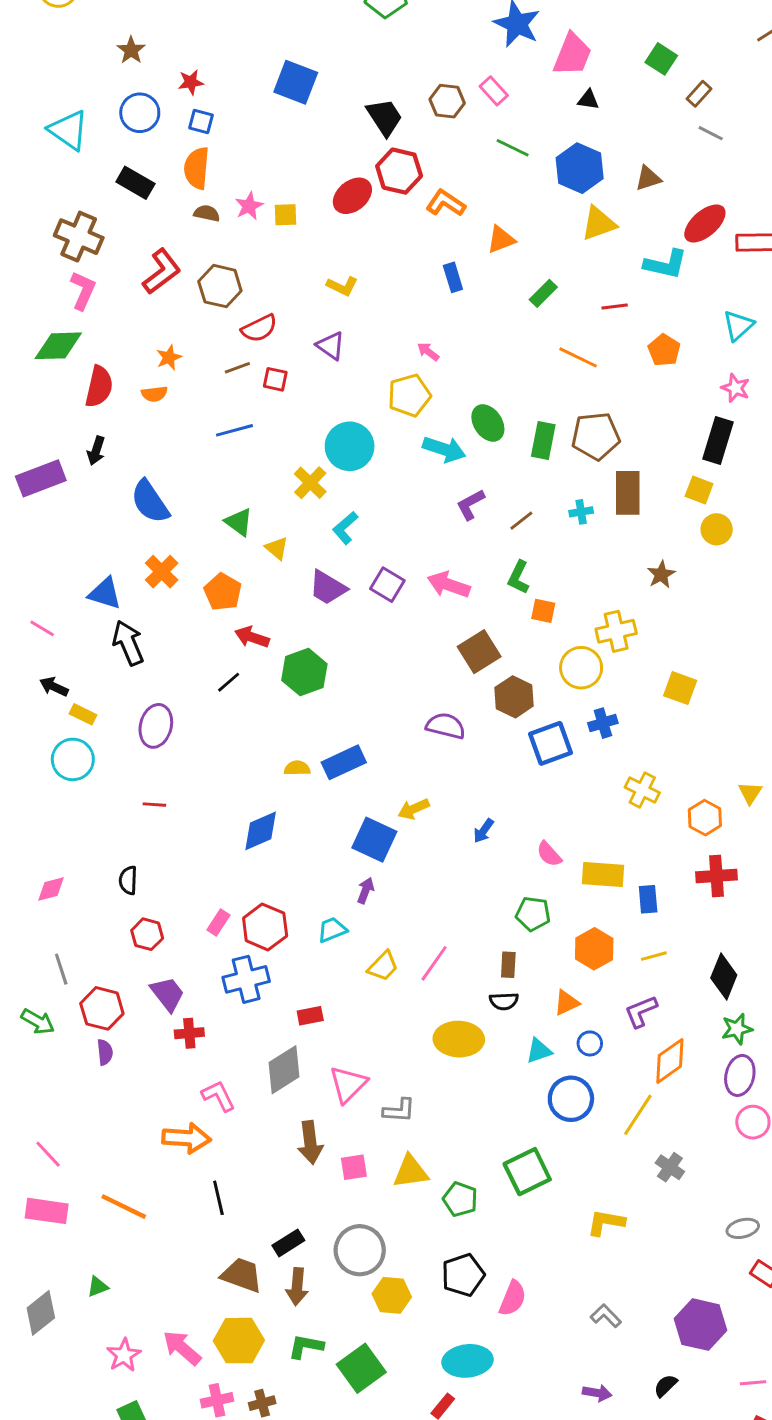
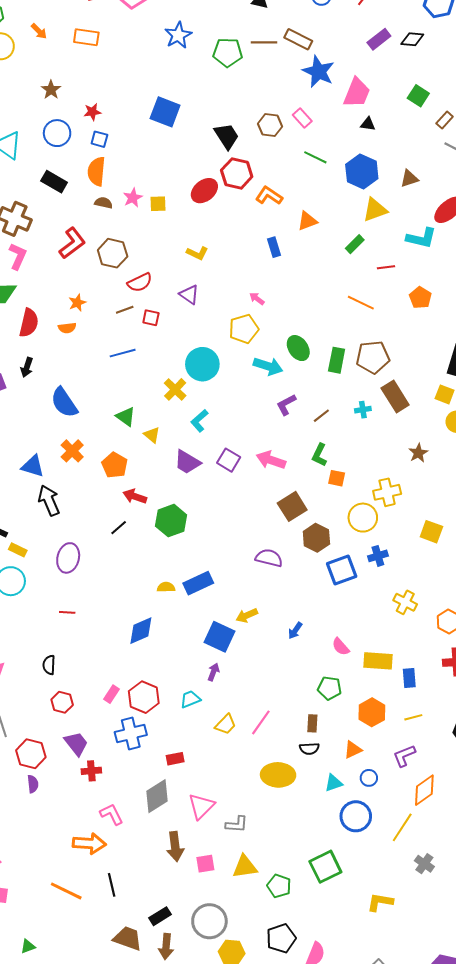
green rectangle: (543, 293) -> (355, 244), moved
brown rectangle: (628, 493) -> (395, 396), turned -32
orange line: (124, 1207) -> (66, 891), moved

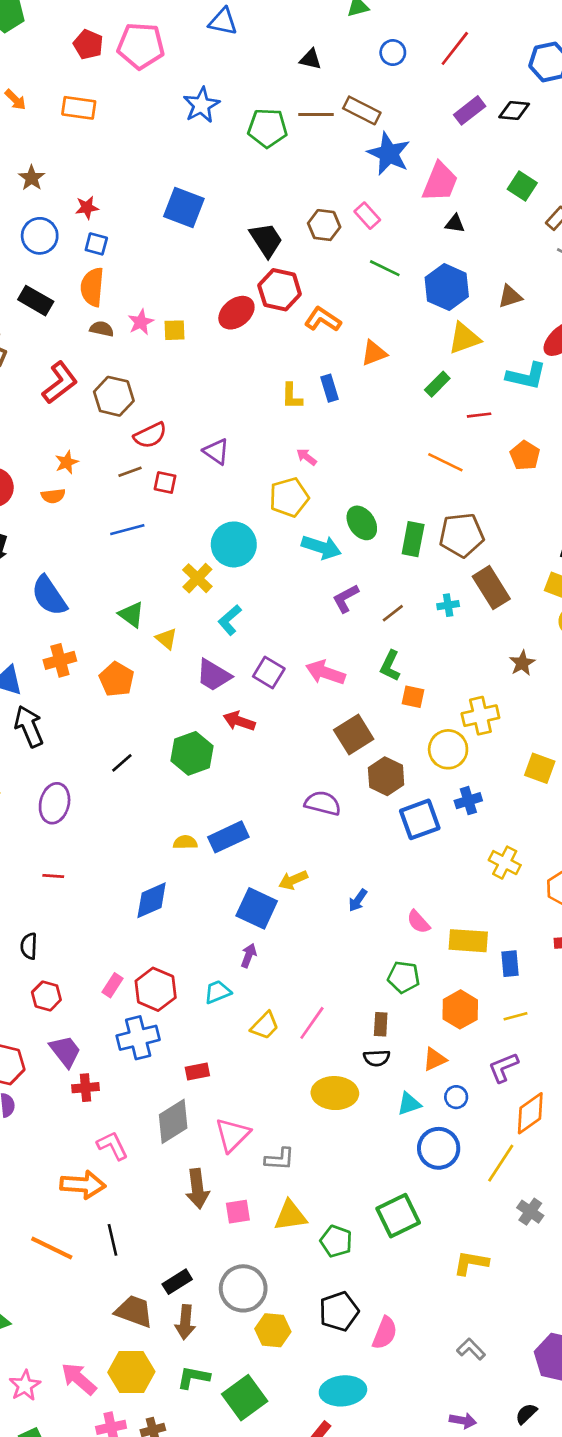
yellow L-shape: (197, 253) -> (292, 396), moved, turned 65
orange cross: (72, 451) -> (60, 660), turned 30
red arrow: (135, 496) -> (239, 721), moved

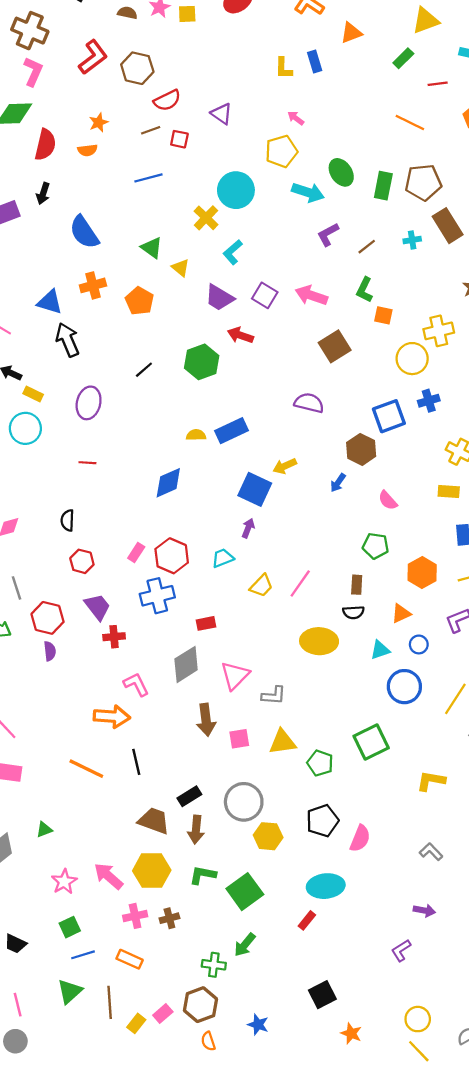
brown hexagon: (386, 776) -> (361, 449), moved
yellow rectangle: (468, 941) -> (449, 492), moved, size x0.7

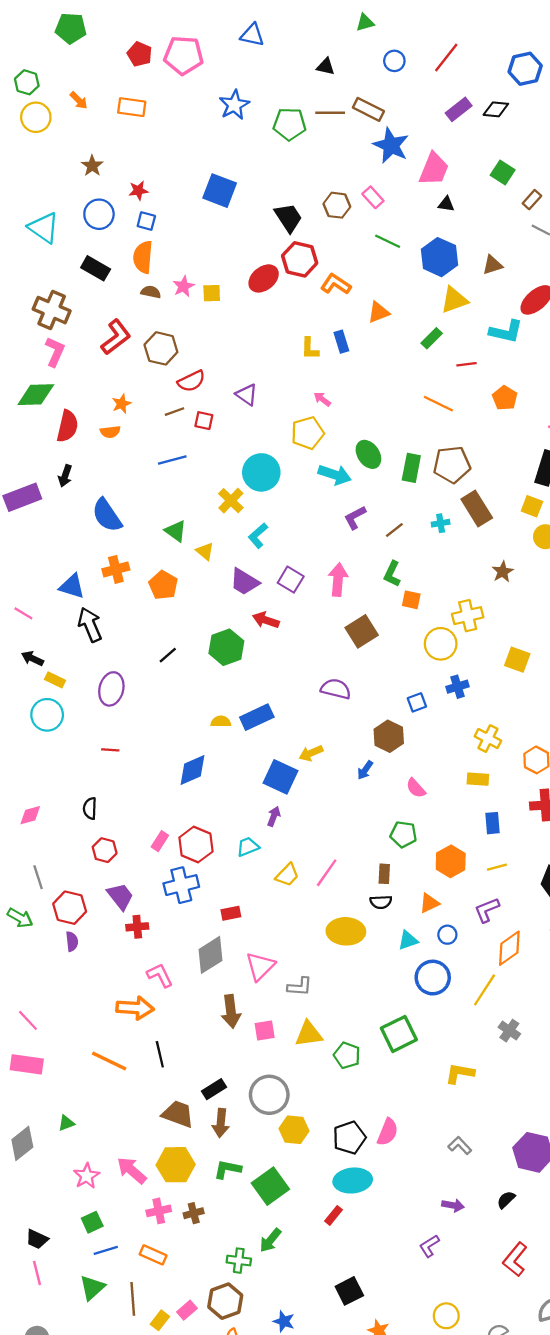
pink arrow: (311, 295) -> (338, 580), turned 76
blue square: (389, 416) -> (417, 702), size x0.6
black pentagon: (322, 821) -> (349, 1138), moved
pink line: (18, 1005) -> (37, 1273), moved

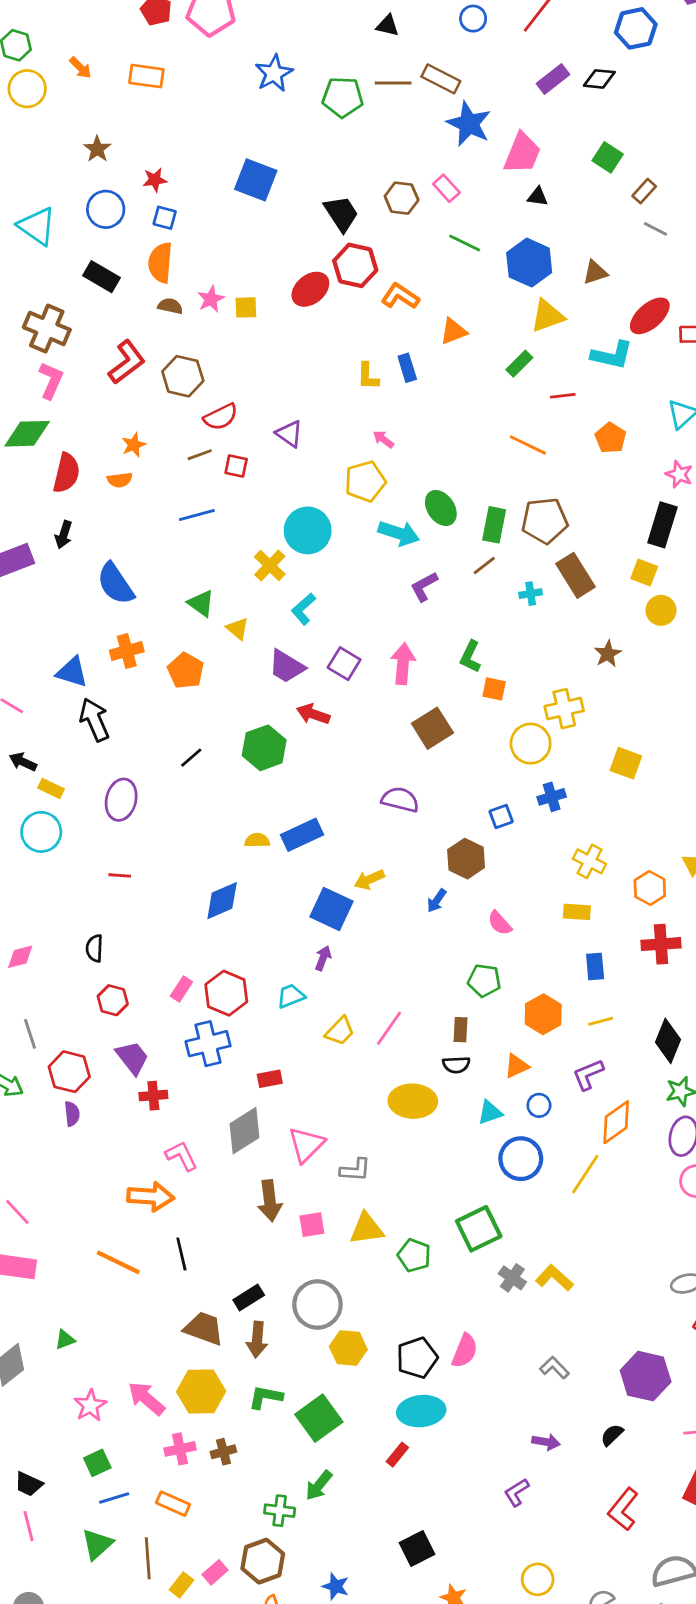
brown line: (394, 530) -> (484, 565), moved
gray cross: (509, 1031) -> (512, 1278), moved
yellow L-shape: (460, 1073) -> (554, 1278), turned 32

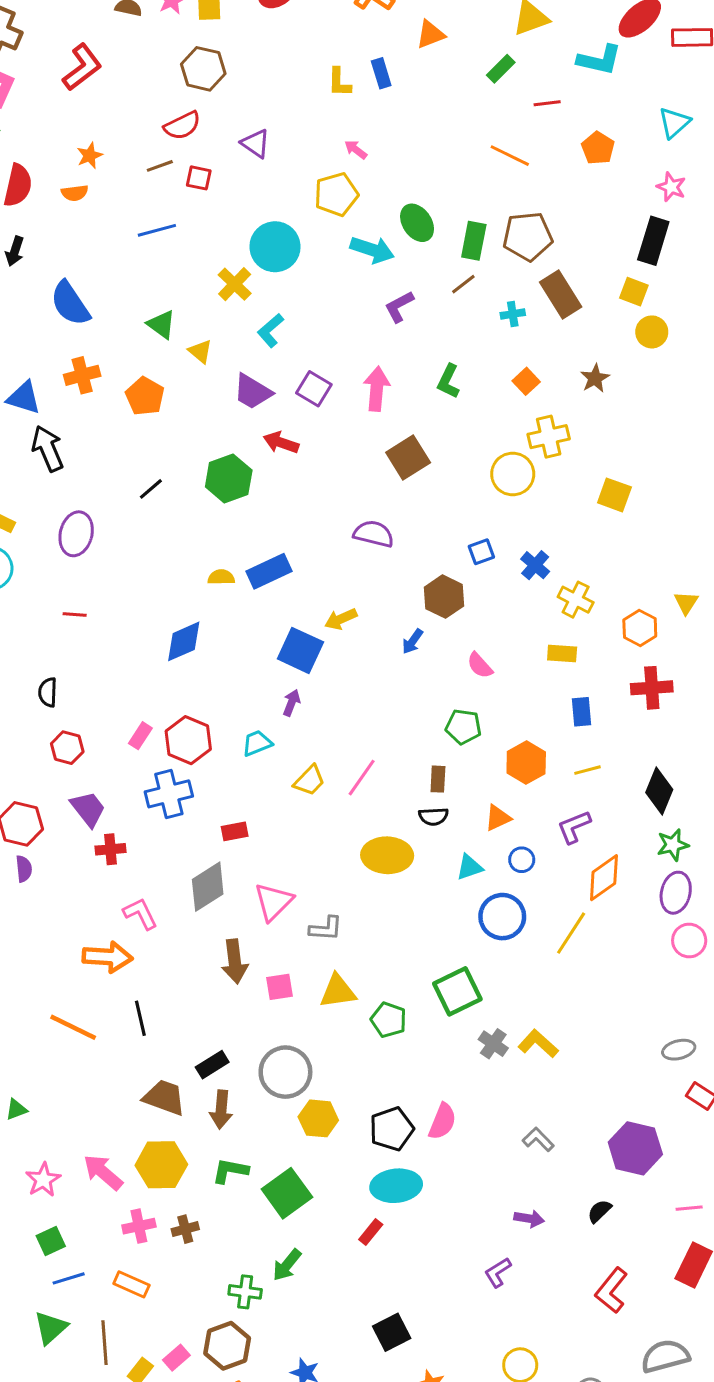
brown hexagon: (183, 376) -> (203, 69), moved
orange square: (494, 689) -> (526, 381), moved, turned 35
blue cross: (552, 797) -> (535, 565), moved, turned -32

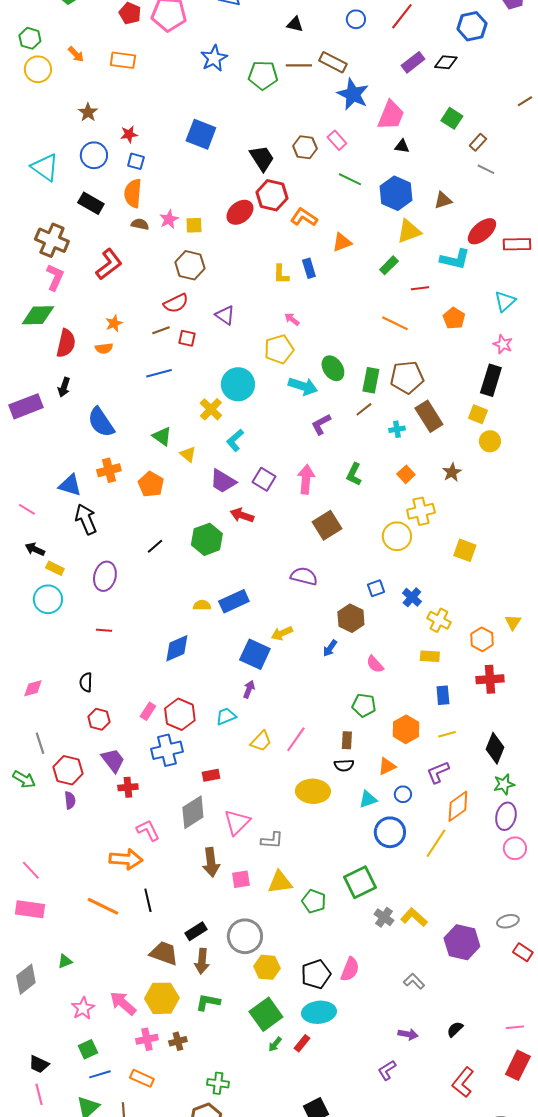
purple hexagon: (635, 1148) -> (462, 942), moved
green square: (287, 1193) -> (266, 1014), moved
green arrow: (287, 1265) -> (275, 1044), moved, size x0.7

